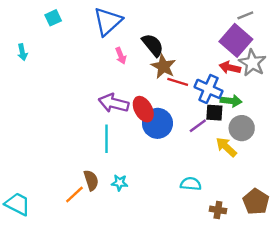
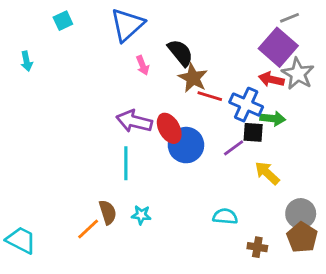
gray circle: (242, 128) -> (301, 214), moved

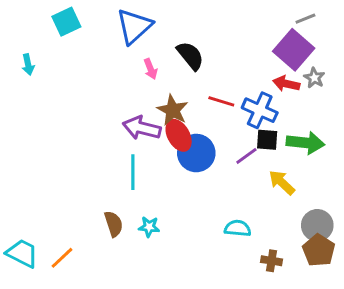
cyan square: (63, 21) -> (66, 22), size x1.4
gray star: (298, 74) -> (314, 78), size x0.6
brown star: (193, 78) -> (173, 110), moved
green arrow: (273, 118) -> (305, 143), moved, size x1.4
orange line: (88, 229) -> (62, 258), moved

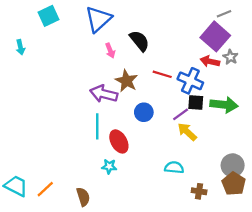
red ellipse: (179, 135) -> (119, 141), moved
blue circle: (196, 153) -> (144, 112), size x0.7
yellow arrow: (282, 183) -> (187, 132), moved
brown semicircle: (114, 224) -> (83, 197), moved

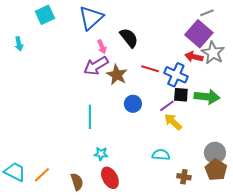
gray star: (230, 57) -> (213, 53), size x1.6
purple arrow: (104, 94) -> (96, 66), moved, turned -45
red ellipse: (119, 141) -> (110, 178), moved

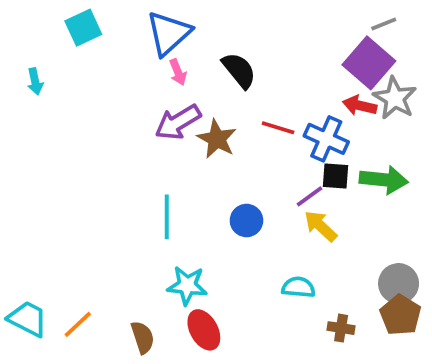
pink arrow: (102, 47) -> (178, 72), moved
blue circle: (133, 104) -> (246, 221), moved
cyan star: (101, 154) -> (187, 285), size x1.5

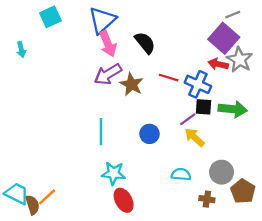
pink arrow: (178, 72) -> (108, 44), size x1.6
gray circle: (399, 284) -> (222, 172), moved
brown semicircle: (143, 337) -> (32, 205), moved

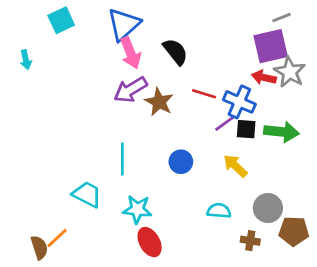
purple square: (224, 38) -> (271, 46), turned 36
purple line: (188, 119) -> (224, 124), moved
brown pentagon: (243, 191) -> (294, 231), turned -30
cyan trapezoid: (17, 194) -> (87, 194), moved

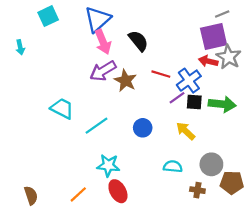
blue cross: (239, 102) -> (189, 81), turned 30
cyan line: (122, 159) -> (96, 126), turned 55
cyan trapezoid: (87, 194) -> (62, 108), moved
orange line: (57, 238) -> (78, 194), moved

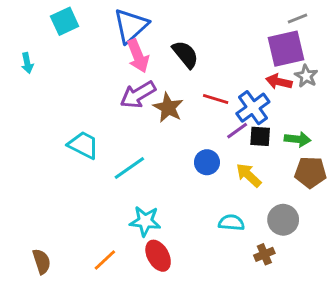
gray star: (229, 57) -> (306, 76), size x0.7
green arrow: (222, 104) -> (298, 139), size x0.7
blue circle: (143, 128) -> (207, 162), moved
brown pentagon: (232, 183) -> (310, 172), moved
brown cross: (197, 190) -> (264, 254), turned -32

